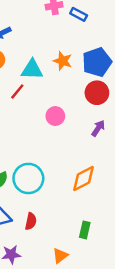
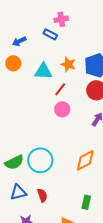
blue rectangle: (79, 14) -> (50, 34), moved
red line: (17, 92) -> (60, 89), moved
red semicircle: (31, 221) -> (42, 195), turned -32

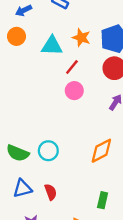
cyan circle: (40, 160) -> (48, 151), size x0.7
green semicircle: (14, 162) -> (18, 153), turned 48

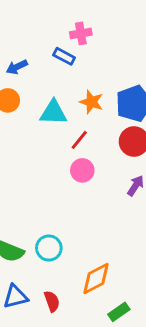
orange diamond: (101, 151) -> (96, 278), moved
green rectangle: (103, 200) -> (119, 312), turned 42

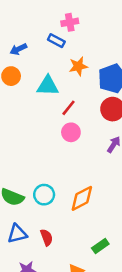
orange star: (91, 102) -> (78, 66), moved, turned -30
orange diamond: (96, 278) -> (82, 198), moved

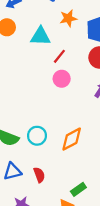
green rectangle: (100, 246) -> (78, 189), moved

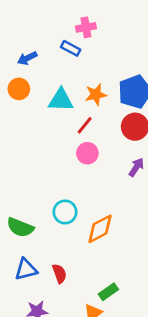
orange star: (68, 18) -> (96, 94), moved
cyan circle: (37, 136) -> (65, 212), moved

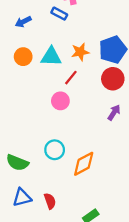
orange circle: (19, 89) -> (23, 57), moved
pink circle: (87, 153) -> (60, 101), moved

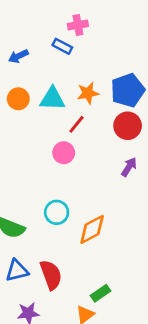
red semicircle: (50, 201) -> (51, 275), size x1.5

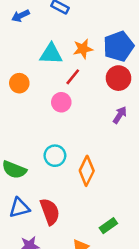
orange circle: (18, 99) -> (19, 83), moved
orange diamond: (92, 229) -> (87, 171), turned -36
green rectangle: (101, 293) -> (108, 226), moved

